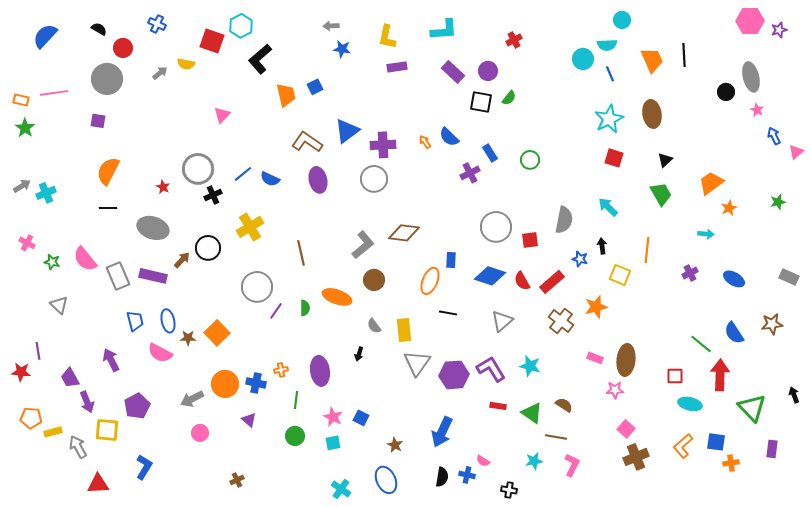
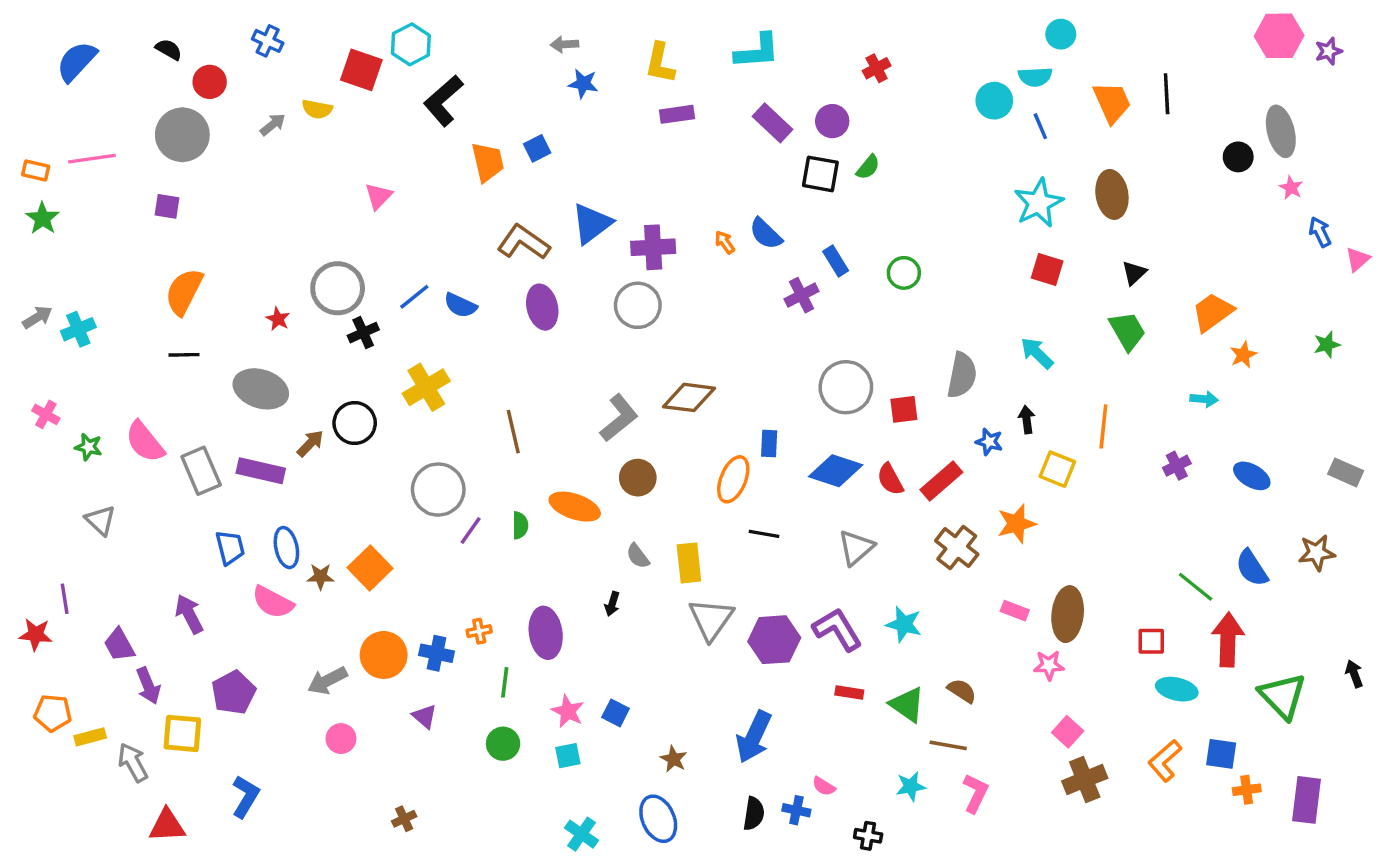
purple rectangle: (772, 449) -> (1306, 800), moved, size x1.5

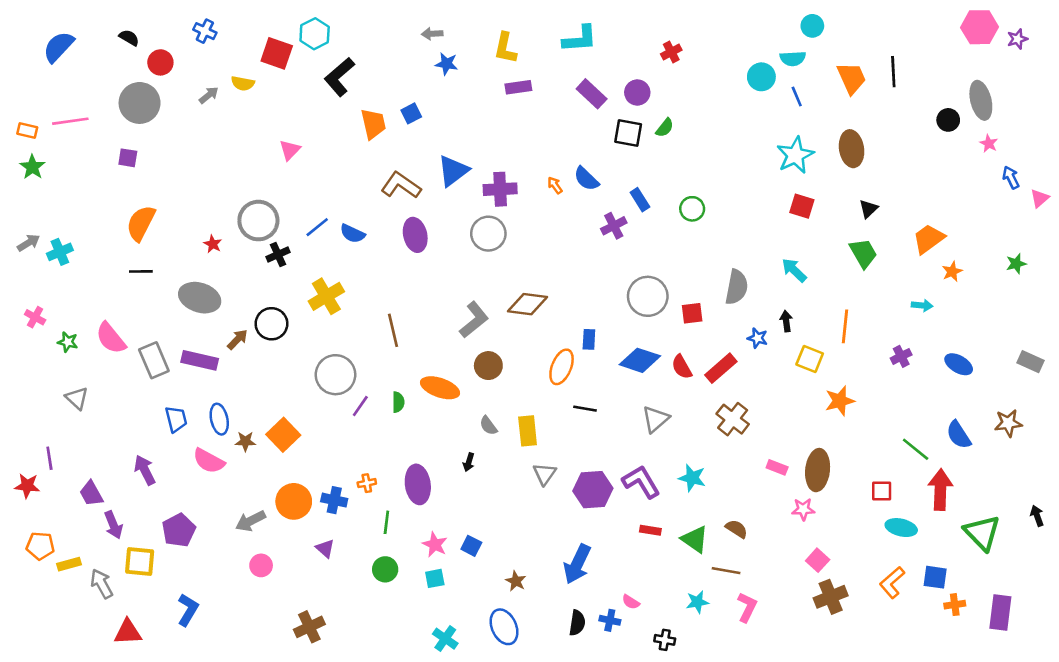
orange star: (1016, 524) -> (840, 401), moved
gray triangle: (711, 619) -> (545, 474), size x0.7
brown cross: (404, 819) -> (309, 627), size x1.6

